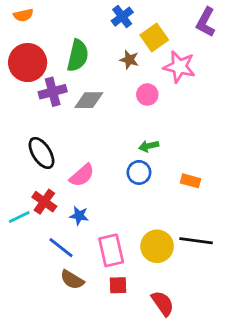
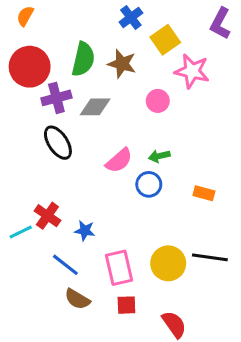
orange semicircle: (23, 15) -> (25, 16), turned 132
brown star: (129, 60) -> (122, 64), moved, size x1.4
black ellipse: (41, 153) -> (58, 143), moved
pink semicircle: (82, 175) -> (119, 161), moved

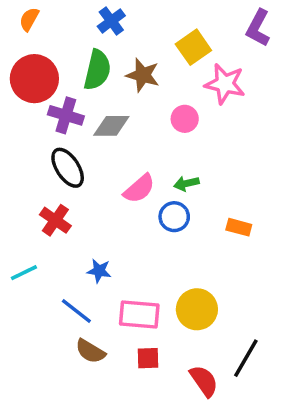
blue cross: (131, 17) -> (111, 21), moved
purple cross: (56, 98) -> (66, 115), turned 32
red cross: (47, 216) -> (55, 220), moved
black line: (210, 257) -> (246, 358), moved, turned -68
pink rectangle: (119, 268) -> (139, 315), turned -72

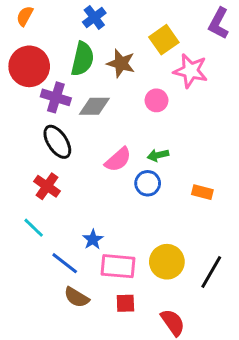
blue star: (99, 271) -> (93, 240), moved, turned 30
cyan line: (24, 273) -> (34, 228), moved, turned 70
black line: (246, 358) -> (211, 272), moved

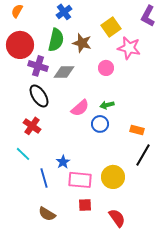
blue line: (65, 263) -> (44, 178), turned 36
black line: (211, 272) -> (143, 155), moved
brown semicircle: (77, 297) -> (47, 214), moved

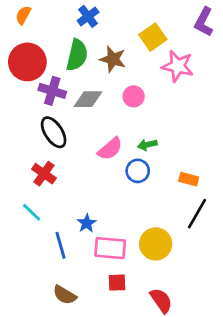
pink circle: (106, 68) -> (134, 96), moved

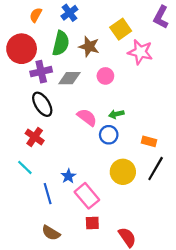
orange semicircle: (23, 15) -> (36, 15), moved
purple cross: (52, 91) -> (41, 72), turned -30
pink semicircle: (110, 149) -> (87, 117), turned -102
yellow circle: (156, 244) -> (123, 172), moved
pink rectangle: (110, 248) -> (87, 196), turned 45

